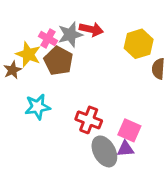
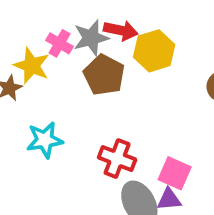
yellow hexagon: (139, 44) -> (154, 51), moved
brown pentagon: (58, 61) -> (104, 75), moved

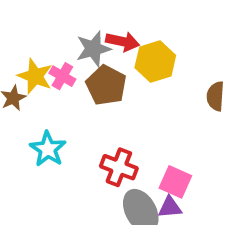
pink cross: (60, 43) -> (62, 76), moved
cyan star: (45, 140) -> (48, 149), turned -30

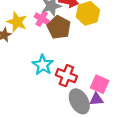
pink cross: (62, 76) -> (42, 19), moved
cyan star: (48, 149) -> (43, 65), moved

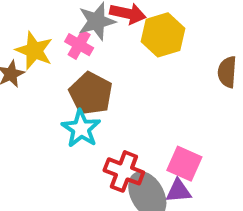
brown pentagon: (59, 27) -> (91, 93), moved
red cross: (66, 76) -> (124, 171), moved

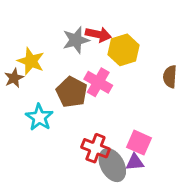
pink cross: (79, 45) -> (98, 82), moved, size x1.4
cyan star: (81, 129) -> (39, 117), moved

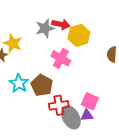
brown pentagon: (72, 92) -> (42, 85), moved
red cross: (95, 148) -> (59, 105), turned -30

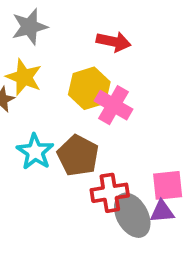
gray star: (45, 28) -> (29, 27), moved
yellow hexagon: (79, 35) -> (89, 88), moved
pink square: (90, 101) -> (168, 185), turned -30

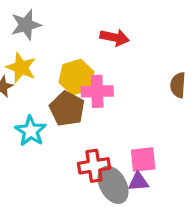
red arrow: (114, 42) -> (115, 37), moved
pink cross: (114, 105) -> (97, 91), turned -32
brown pentagon: (78, 155) -> (67, 109), moved

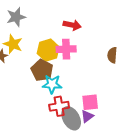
pink cross: (97, 91) -> (66, 49), moved
cyan star: (31, 131) -> (52, 84), moved, turned -30
purple triangle: (138, 182) -> (87, 116), turned -32

